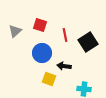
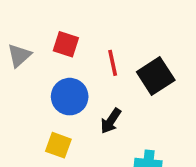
black arrow: (64, 66) -> (111, 121), turned -64
yellow square: (49, 79) -> (58, 145), moved

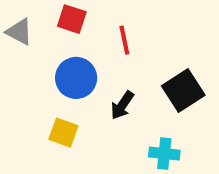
gray triangle: (19, 55) -> (19, 32), turned -50
black square: (156, 76) -> (183, 91), moved

